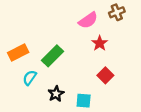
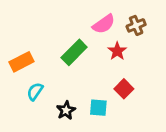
brown cross: (117, 12) -> (136, 25), moved
green rectangle: (53, 56) -> (74, 52), moved
cyan square: (84, 101) -> (98, 108), moved

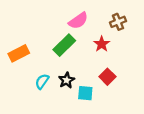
pink semicircle: (104, 24) -> (78, 21), moved
cyan semicircle: (35, 91) -> (42, 81), moved
black star: (66, 110) -> (67, 80), moved

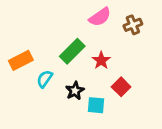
pink semicircle: (78, 21) -> (100, 17), moved
red star: (102, 44) -> (101, 60), moved
cyan semicircle: (42, 81) -> (45, 79), moved

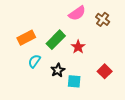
brown cross: (133, 25) -> (103, 19), turned -32
orange rectangle: (21, 60) -> (26, 38), moved
red square: (121, 87) -> (105, 71), moved

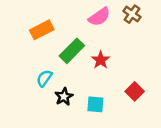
brown cross: (103, 19) -> (132, 14), moved
orange rectangle: (26, 38) -> (42, 30), moved
black star: (58, 70) -> (64, 97), moved

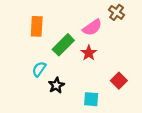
pink semicircle: (99, 17) -> (92, 27), moved
orange rectangle: (42, 30) -> (37, 26), turned -60
cyan square: (95, 104) -> (91, 99), moved

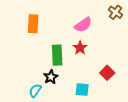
brown cross: (117, 12) -> (116, 12), moved
green rectangle: (63, 45) -> (57, 55), moved, turned -48
cyan semicircle: (39, 69) -> (35, 91), moved

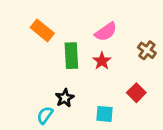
brown cross: (116, 12) -> (147, 50), moved
orange rectangle: (33, 24) -> (42, 30), turned -54
green rectangle: (57, 55) -> (71, 56), moved

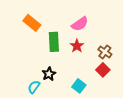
brown cross: (147, 50) -> (105, 52), moved
cyan square: (105, 114) -> (79, 86), turned 32

